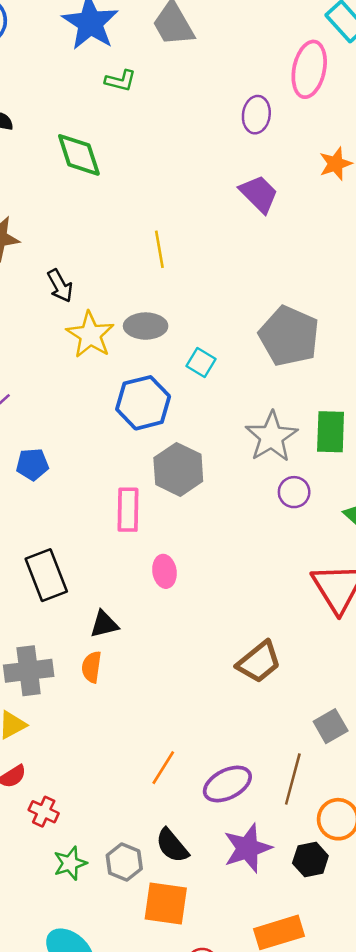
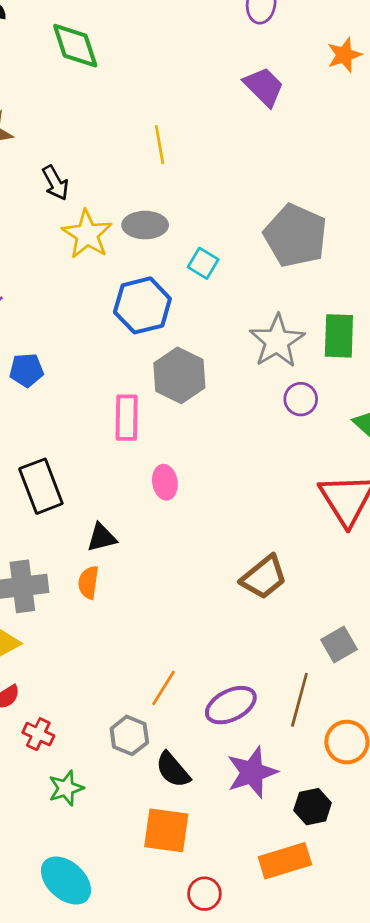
black hexagon: (310, 859) -> (313, 807), moved
gray hexagon: (124, 862) -> (129, 735), moved

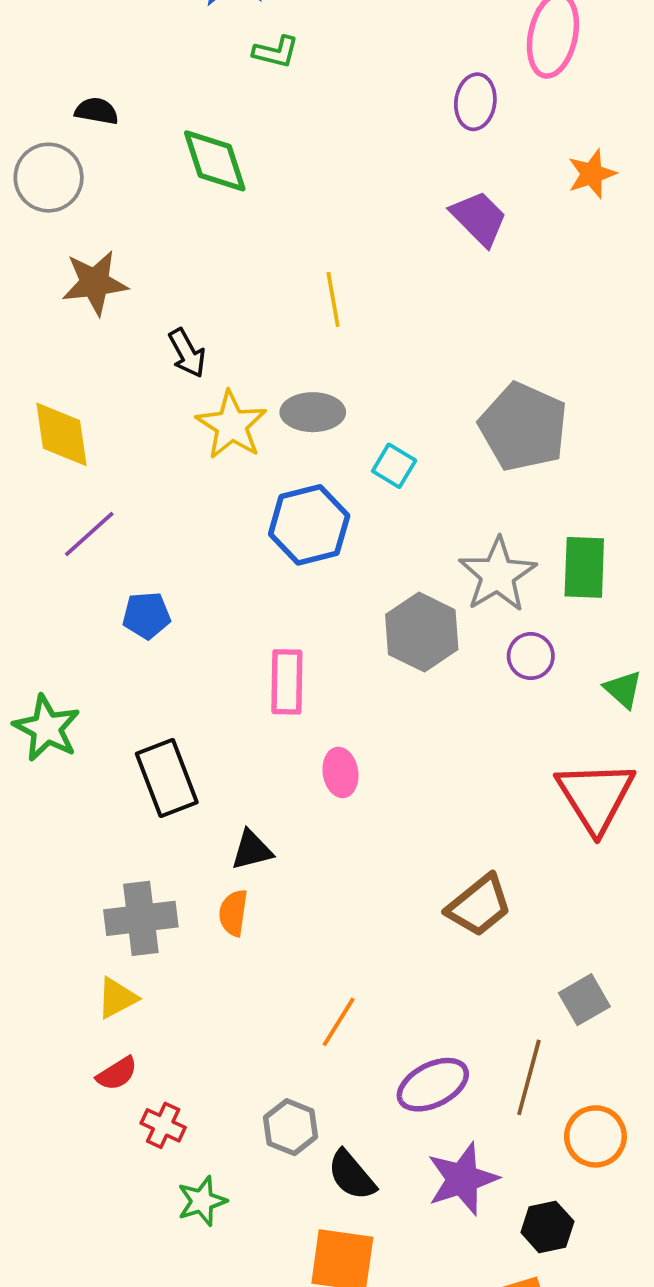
gray hexagon: (179, 375) -> (422, 632), moved
orange line: (164, 688) -> (339, 1022), moved

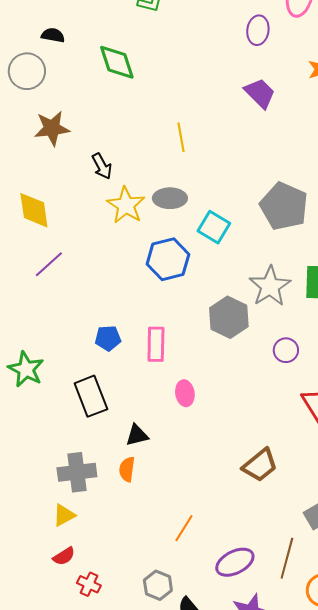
cyan square: (394, 466) -> (214, 227), size x1.4
blue pentagon: (146, 615) -> (108, 338), moved
purple circle: (531, 656) -> (286, 350), moved

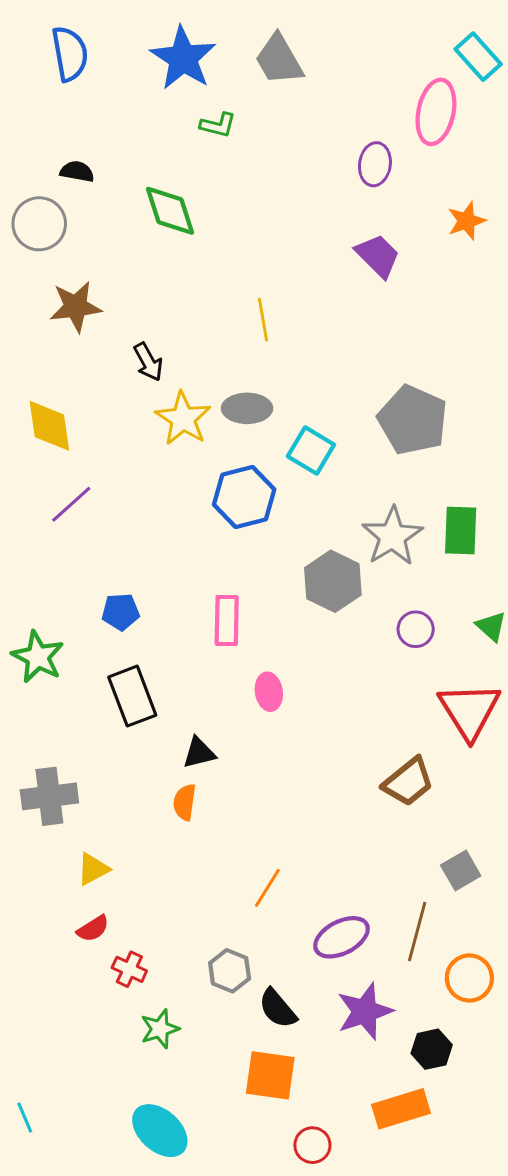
blue pentagon: (108, 338) -> (121, 612), moved
brown trapezoid: (260, 465) -> (408, 782), moved
gray cross: (77, 472) -> (49, 796), moved

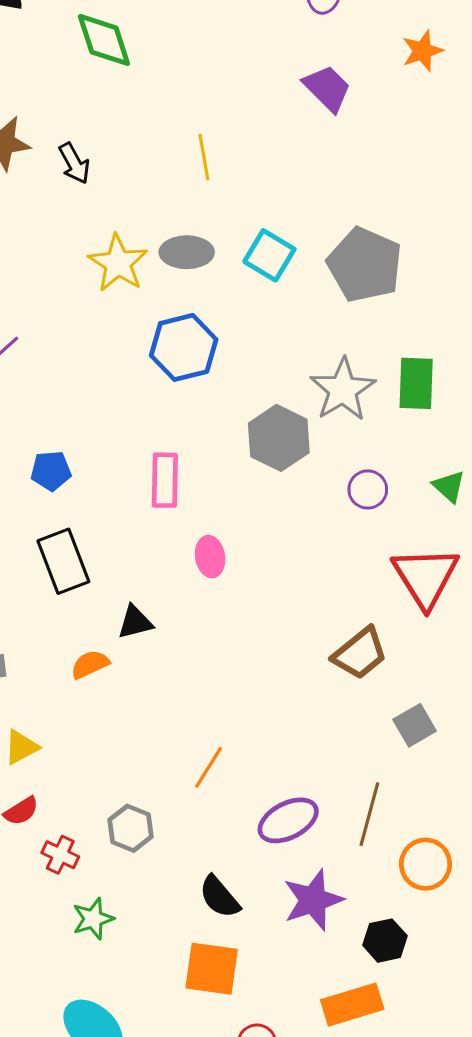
black arrow: (148, 362) -> (74, 163), moved
cyan square: (311, 450) -> (269, 255), moved
orange semicircle: (185, 802) -> (90, 664), moved, turned 57
gray square: (461, 870) -> (415, 725), moved
gray hexagon: (230, 971) -> (130, 828), moved

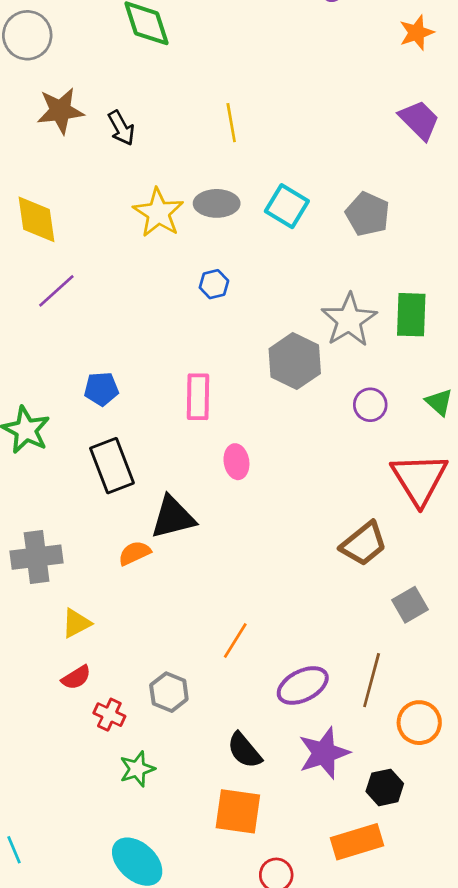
purple trapezoid: (327, 88) -> (419, 120), moved
gray pentagon: (365, 265) -> (368, 214), size x0.7
blue hexagon: (184, 347) -> (214, 284), size x0.5
black triangle: (135, 622) -> (173, 517), size x1.5

